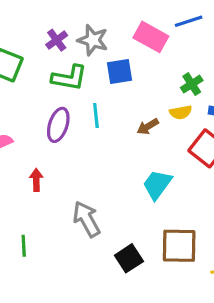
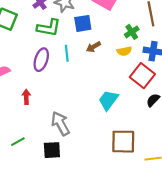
brown arrow: (148, 126) -> (93, 47), moved
green line: (24, 246) -> (18, 142), turned 64
black square: (129, 258) -> (52, 150), moved, turned 30

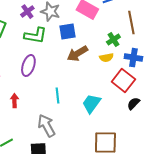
brown arrow: (93, 47) -> (77, 54), size x1.5
cyan line: (67, 53) -> (57, 96), moved

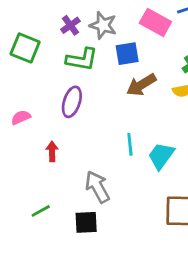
cyan line: (57, 96) -> (130, 144), moved

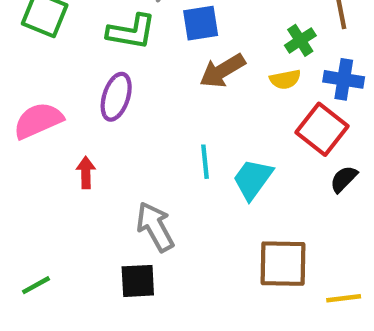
pink semicircle: (21, 117) -> (38, 121), size x1.6
green line: (41, 211) -> (36, 285), moved

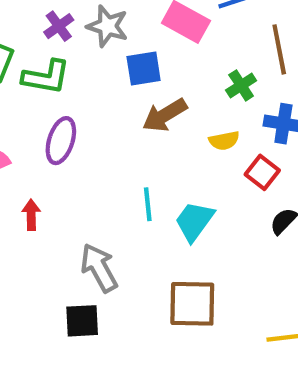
green L-shape: (131, 32) -> (46, 77), moved
yellow semicircle: (285, 79) -> (224, 141), moved
red square: (322, 129) -> (262, 172), size x0.7
brown square: (283, 264) -> (192, 304), moved

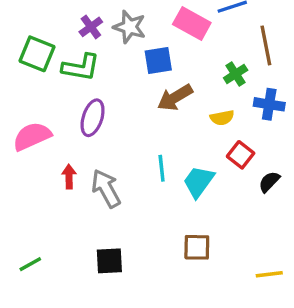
red square: (262, 172) -> (241, 155), moved
gray arrow: (99, 268) -> (106, 188), moved
brown square: (192, 304) -> (197, 247), size x0.7

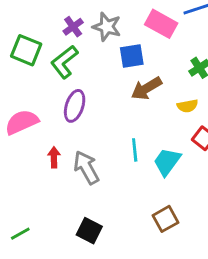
green L-shape: (81, 67) -> (64, 62), turned 132
brown square: (197, 247) -> (166, 219), turned -30
black square: (109, 261) -> (89, 231), turned 30

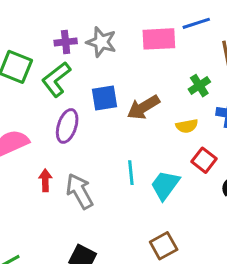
pink rectangle: (161, 24) -> (159, 39), turned -32
purple cross: (73, 27) -> (66, 42), turned 30
blue square: (132, 56) -> (104, 98), moved

